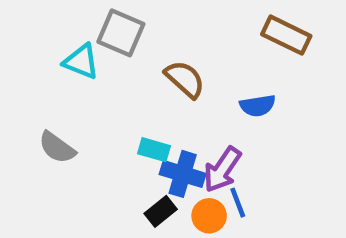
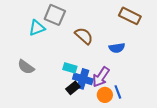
cyan triangle: (81, 62) -> (37, 28), turned -42
blue line: (238, 203) -> (118, 92), moved
black rectangle: (161, 211) -> (73, 88), moved
orange circle: (209, 216) -> (105, 95), moved

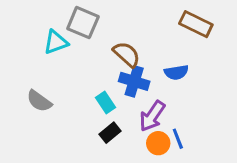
cyan rectangle: (70, 68) -> (105, 102), turned 40
blue cross: (83, 79) -> (134, 81), moved

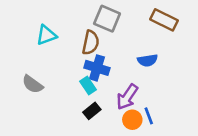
gray square: (83, 23) -> (107, 19), moved
brown semicircle: (127, 54) -> (91, 43), moved, turned 60
blue cross: (134, 81) -> (97, 68), moved

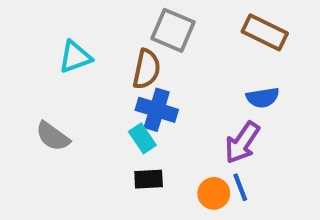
blue semicircle: (147, 60) -> (263, 98), moved
purple arrow: (127, 97) -> (242, 142), moved
black rectangle: (92, 111) -> (149, 179), turned 36

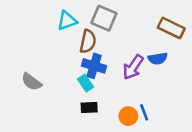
brown rectangle: (265, 32) -> (171, 28), moved
cyan triangle: (75, 57) -> (67, 21), moved
purple arrow: (242, 142) -> (133, 67), moved

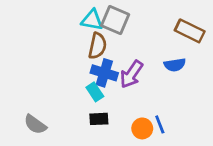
cyan triangle: (67, 21) -> (92, 20), moved, turned 30
purple arrow: (133, 67) -> (131, 74), moved
gray semicircle: (32, 82) -> (35, 124), moved

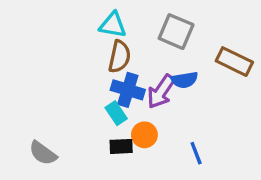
gray square: (115, 20) -> (176, 32), moved
brown rectangle: (190, 31) -> (234, 62), moved
blue semicircle: (175, 65) -> (184, 80), moved
orange circle: (142, 128) -> (144, 135), moved

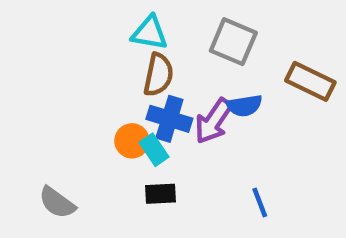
orange circle: (144, 135) -> (132, 141), moved

